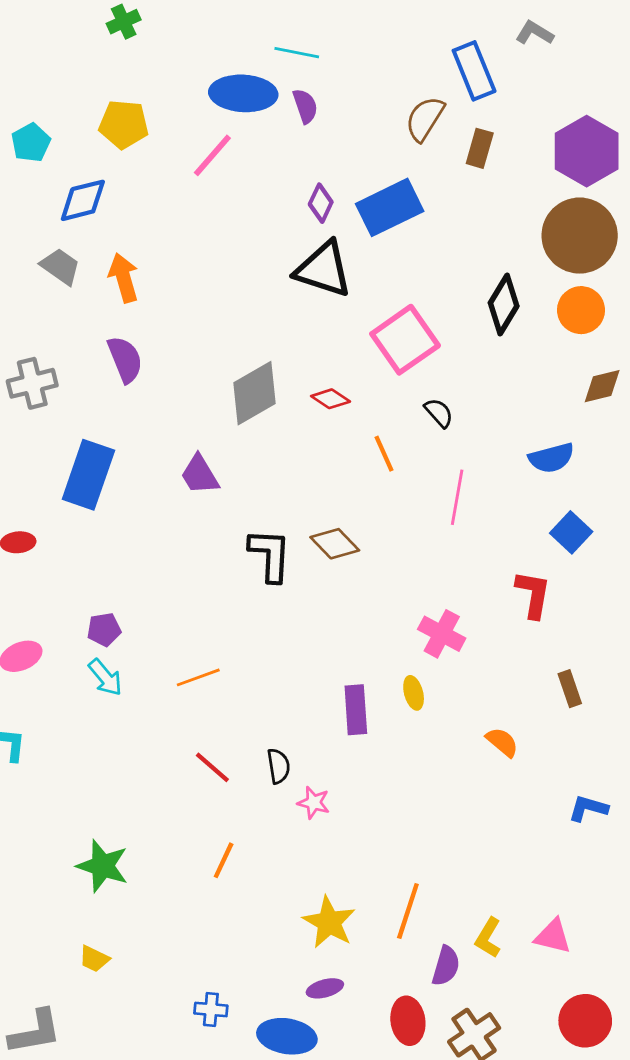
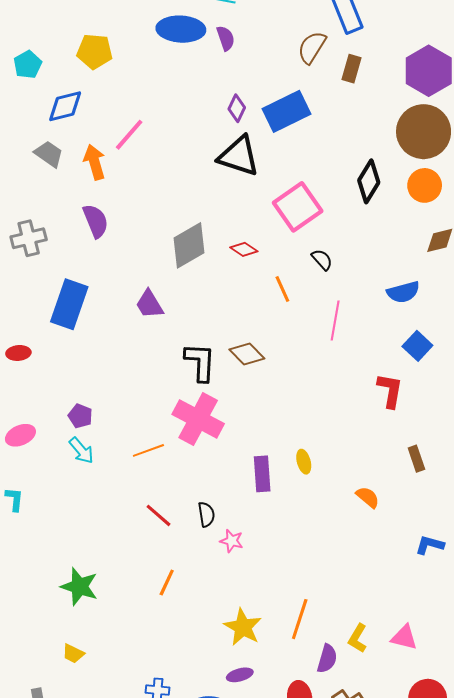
pink line: (212, 155) -> (129, 135), moved
purple pentagon: (104, 630) -> (80, 416), turned 30
pink cross: (442, 634) -> (198, 419), moved, size x1.5

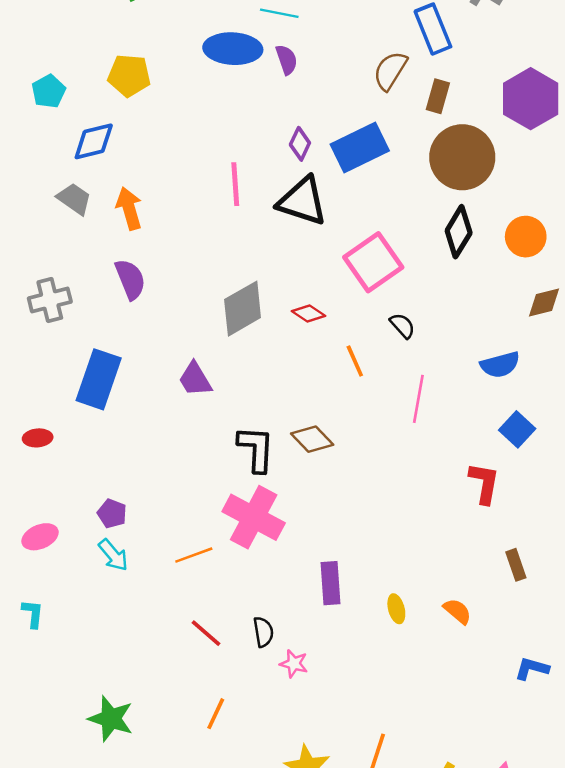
brown circle: (424, 132) -> (462, 157), moved
pink line: (129, 135) -> (235, 184), moved, turned -45
yellow ellipse: (304, 462) -> (396, 609), moved

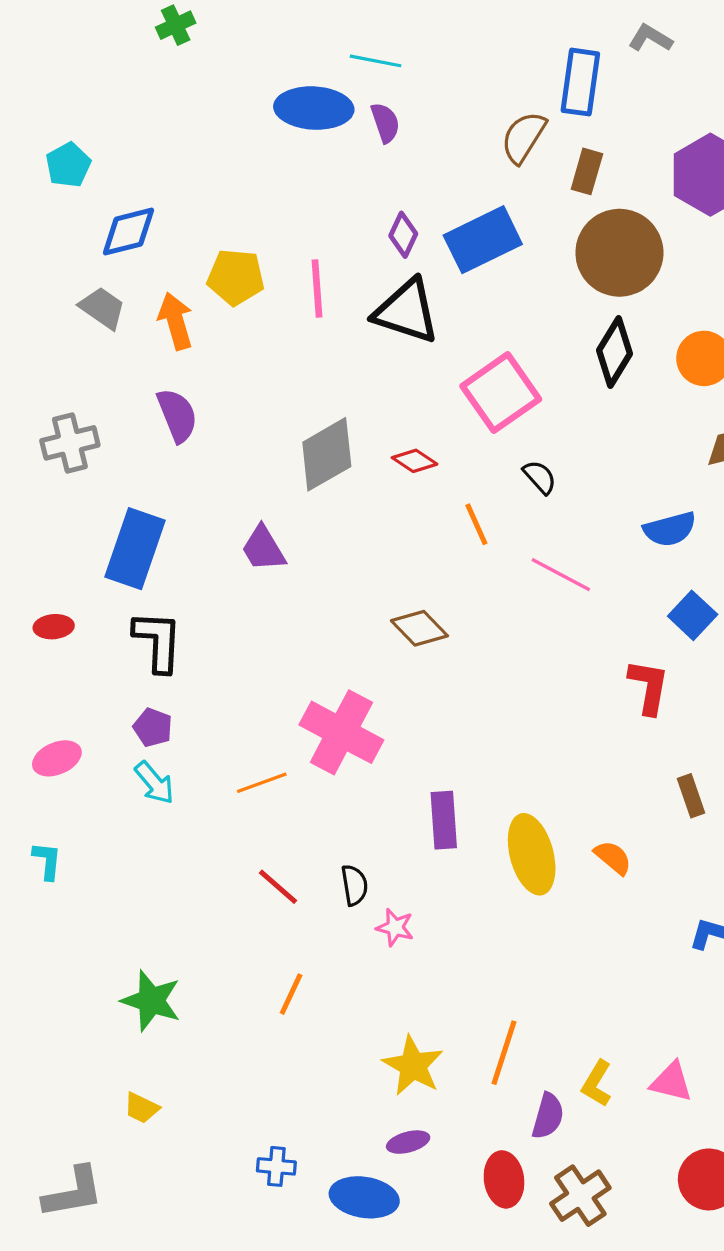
blue rectangle: (433, 29) -> (580, 82), turned 30
yellow pentagon: (129, 75) -> (236, 277), moved
pink line: (418, 399) -> (561, 575), turned -72
black L-shape: (256, 449) -> (158, 641), moved
yellow ellipse: (396, 609) -> (532, 854), size x2.0

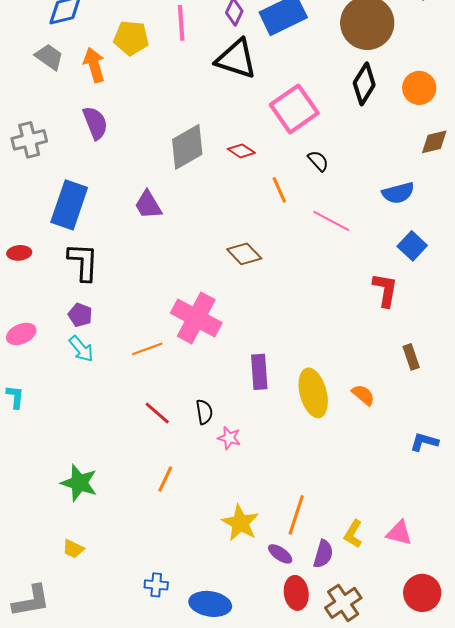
pink line: (317, 289) -> (181, 23), moved
purple ellipse: (408, 1142) -> (280, 554), moved, turned 50

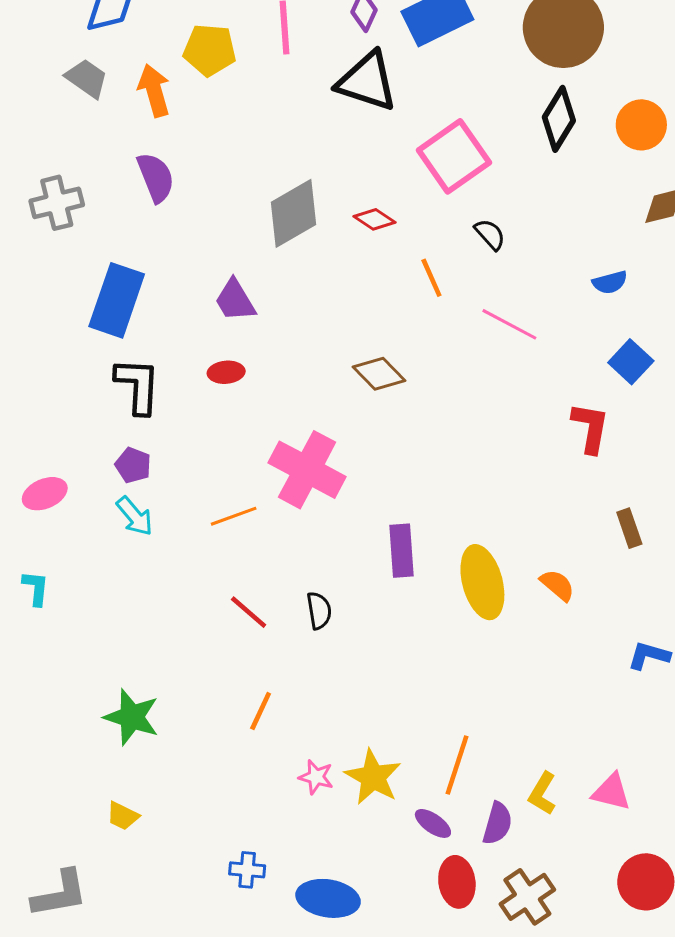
blue semicircle: (398, 193) -> (610, 282), size x0.7
red ellipse: (19, 253) -> (226, 372), moved
pink star: (229, 438) -> (316, 777), moved

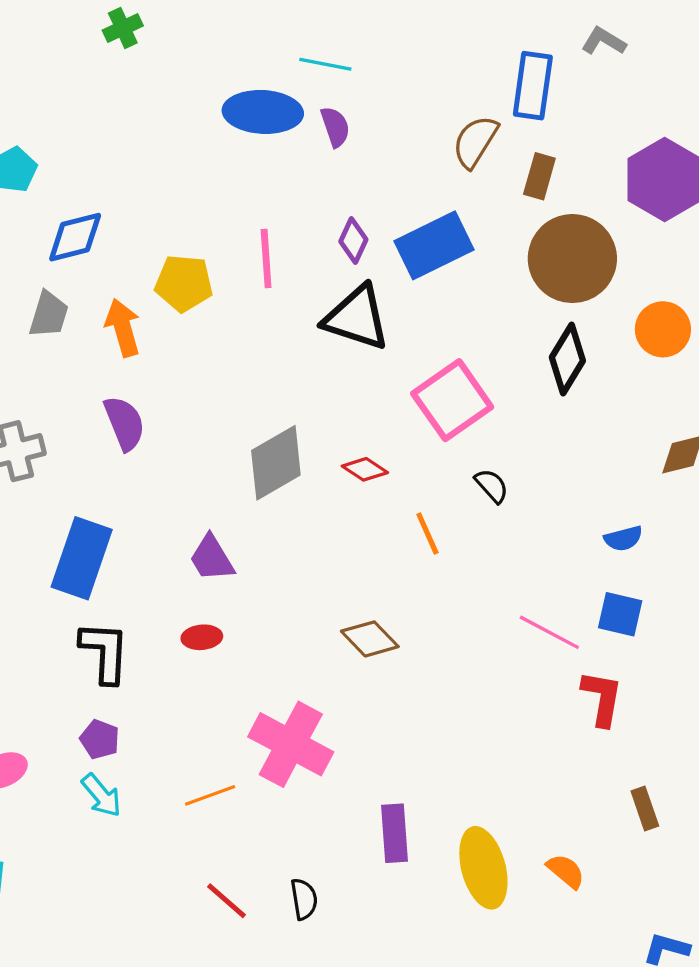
gray trapezoid: (87, 78) -> (49, 315), turned 72
orange circle: (641, 125) -> (663, 329), moved
pink line: (509, 324) -> (549, 632), moved
blue square: (631, 362) -> (620, 614), moved, turned -30

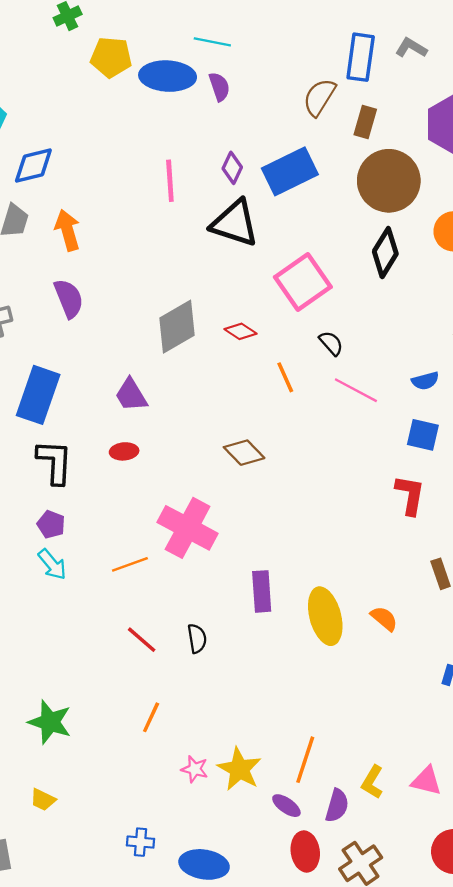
gray L-shape: (604, 41) -> (411, 48), moved
yellow pentagon: (184, 283) -> (111, 57), moved
pink line: (549, 632) -> (356, 390), moved

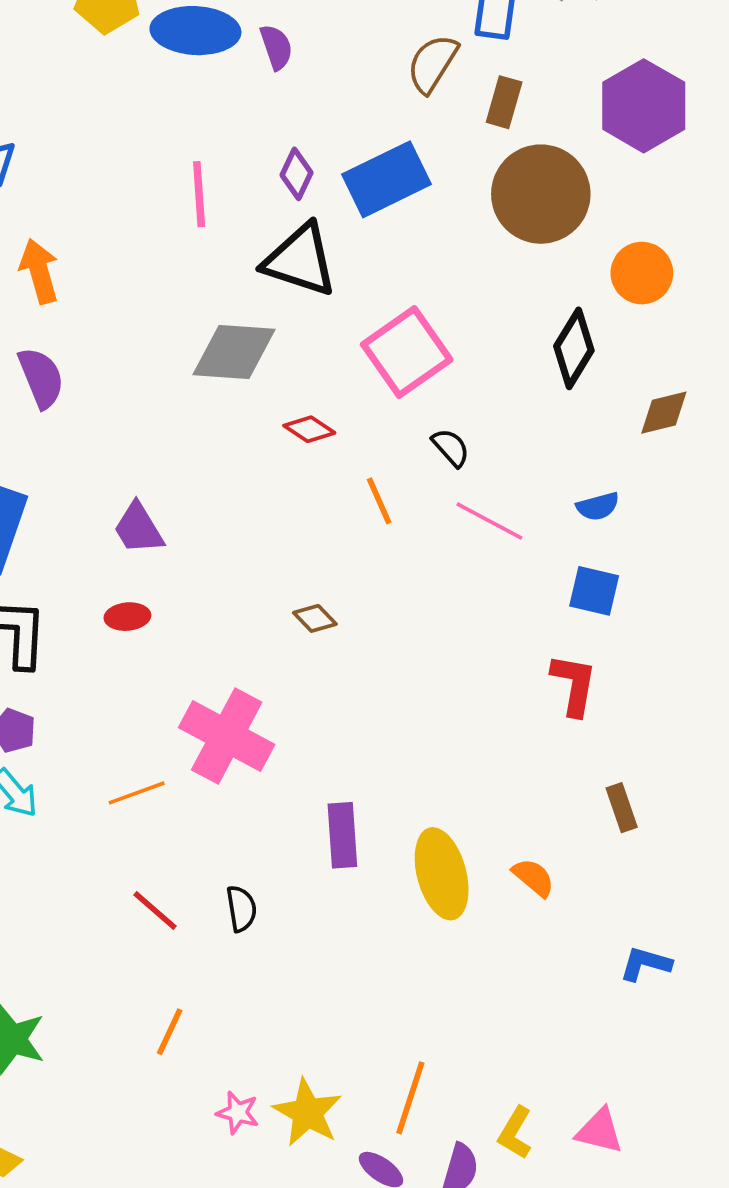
black diamond: (385, 253) -> (574, 348), moved
gray diamond: (177, 327) -> (234, 352), moved, turned 34
brown diamond: (244, 453) -> (315, 618), size x0.7

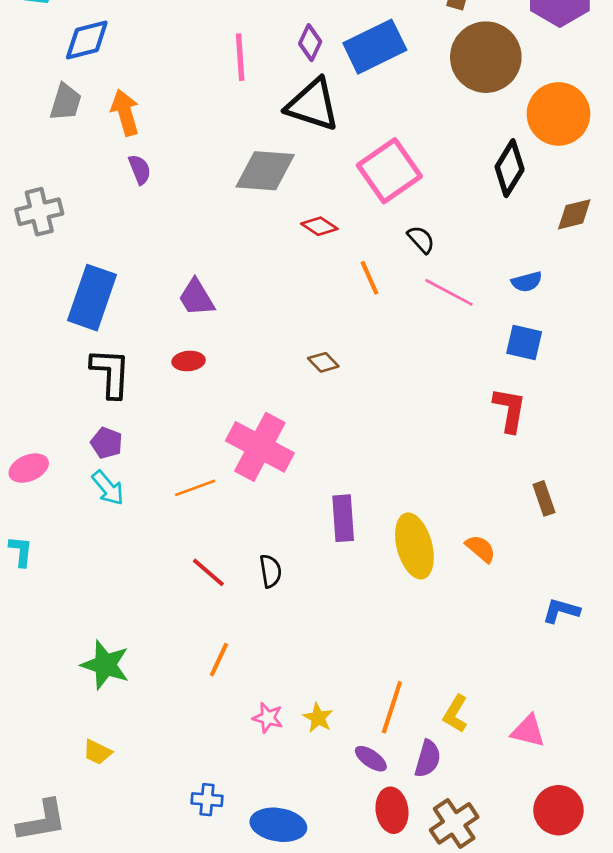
orange circle: (642, 273) -> (558, 114), size x1.4
purple semicircle: (41, 378) -> (140, 169), moved, size x0.7
yellow star: (307, 1113) -> (318, 718), size x0.6
yellow L-shape: (515, 1133) -> (455, 714), moved

